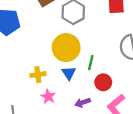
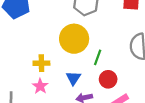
blue triangle: (69, 73) -> (73, 78), moved
pink star: (48, 97) -> (40, 86), moved

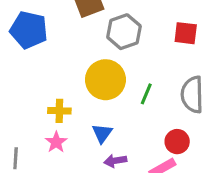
green line: (98, 57) -> (146, 94), moved
red circle: (108, 79) -> (177, 142), moved

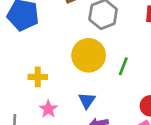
yellow cross: (59, 111) -> (38, 77), moved

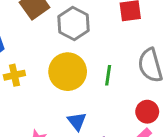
yellow cross: (38, 77) -> (14, 75), moved

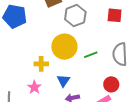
yellow cross: (14, 75) -> (41, 64), moved
green line: (108, 75) -> (91, 55), turned 48

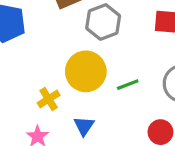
yellow cross: (41, 64) -> (49, 99), turned -32

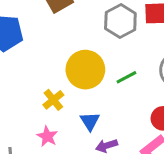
gray hexagon: (103, 22) -> (120, 21), moved

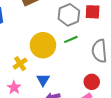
green line: (126, 77) -> (71, 39), moved

